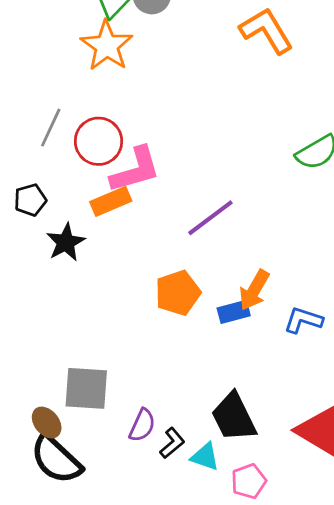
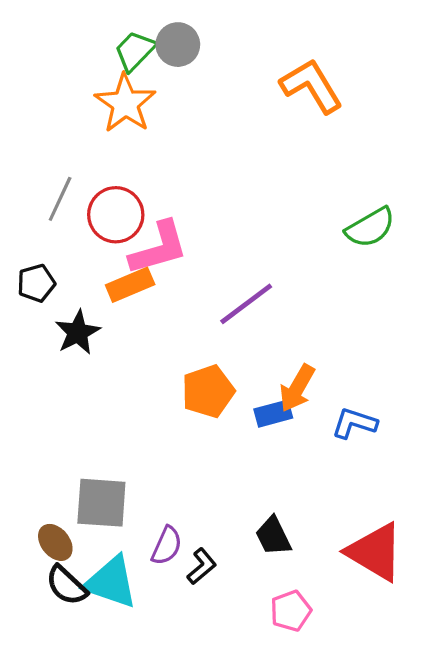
black trapezoid: (234, 417) -> (273, 536), size x0.7
cyan triangle: (205, 457) -> (111, 582), moved, size x1.6
black semicircle: (56, 459) -> (66, 585), size x0.7

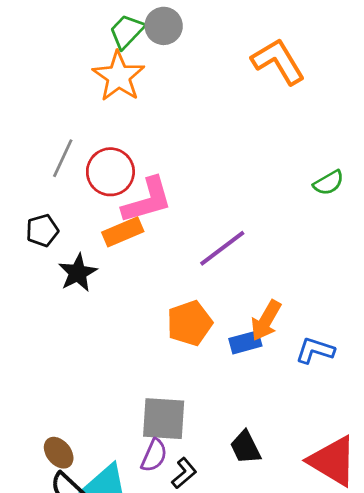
green semicircle: (370, 227) -> (329, 183), size x0.7
gray square: (101, 503) -> (164, 419), moved

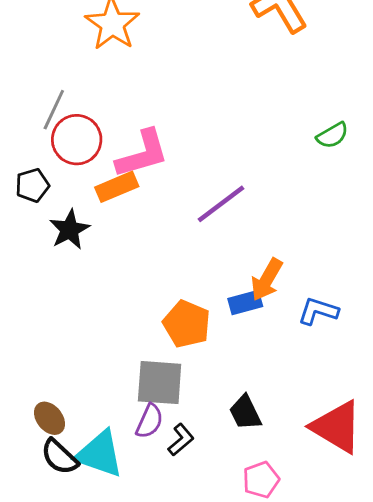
red circle: (110, 172) -> (77, 140), moved
orange pentagon: (190, 323) -> (187, 324), moved, turned -30

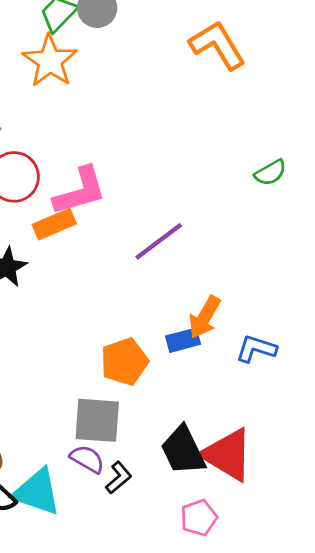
orange pentagon: (187, 324) -> (124, 362), turned 30
black trapezoid: (245, 413) -> (183, 450), size x1.4
purple semicircle: (150, 421) -> (87, 459), turned -84
red triangle: (337, 427) -> (227, 455), moved

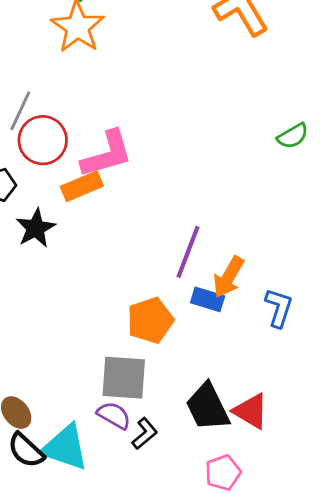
purple line: (159, 241) -> (188, 252), moved, turned -32
blue rectangle: (183, 340) -> (208, 299), turned 32
blue L-shape: (256, 349) -> (279, 308), turned 90
red triangle: (227, 455) -> (251, 411), size x0.7

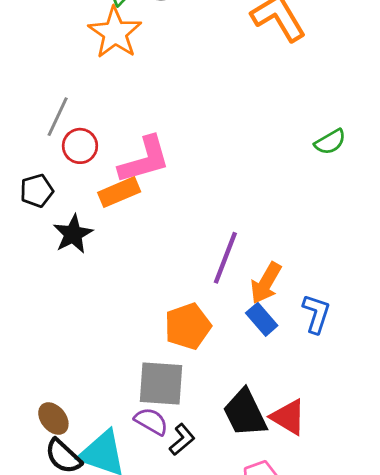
red circle: (43, 140) -> (80, 146), size x0.7
blue rectangle: (208, 299) -> (262, 319), moved, turned 32

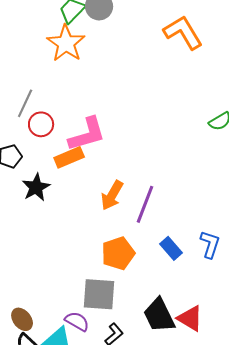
orange arrow: (266, 283) -> (112, 195), moved
purple semicircle: (151, 421) -> (77, 321), moved

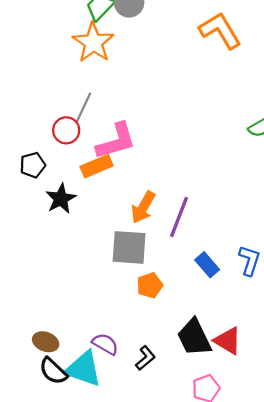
gray line: (25, 103) -> (84, 108), moved
orange pentagon: (118, 253) -> (150, 285), moved, size x0.7
gray square: (99, 294) -> (129, 247), moved
brown ellipse: (22, 319) -> (46, 342), turned -30

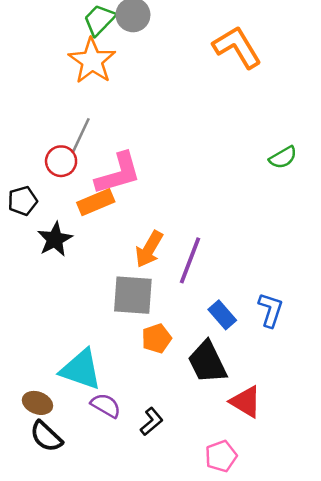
black trapezoid: (194, 337) -> (207, 362), moved
cyan triangle: (84, 369) -> (81, 369), moved

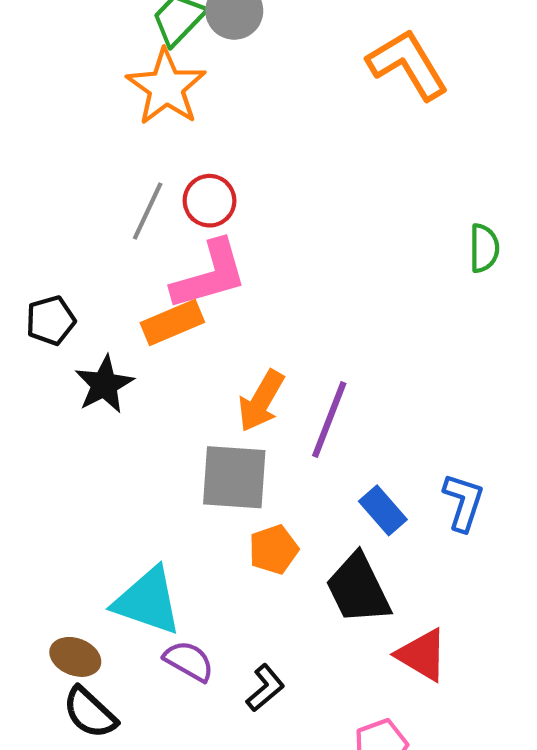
green semicircle: (283, 157) -> (484, 248), turned -60
red circle: (61, 161) -> (209, 201), moved

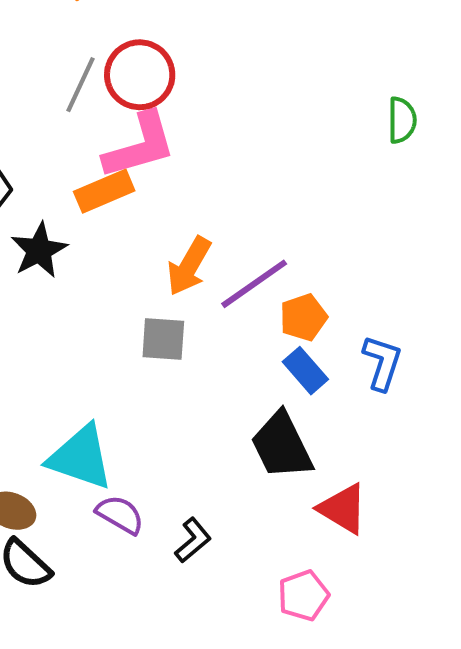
red circle: (209, 201) -> (140, 75), size x1.4
purple line: (329, 420) -> (254, 284), turned 34
gray square: (234, 477) -> (163, 339), size x0.7
orange pentagon: (273, 550) -> (303, 317), moved

